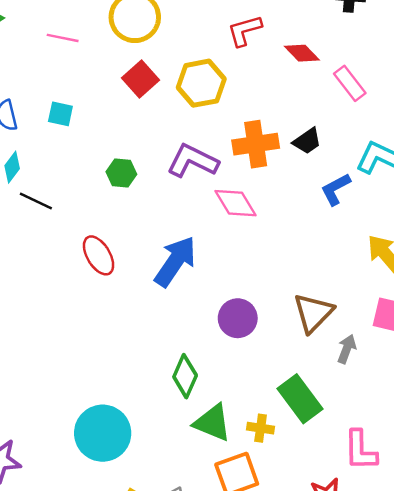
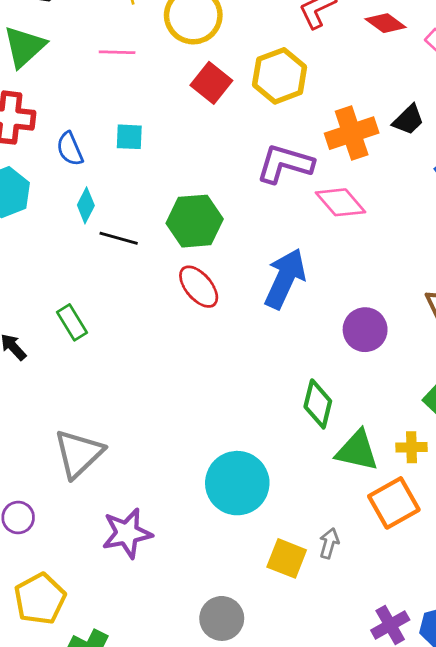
green hexagon: (121, 173) -> (195, 221), moved, size x1.6

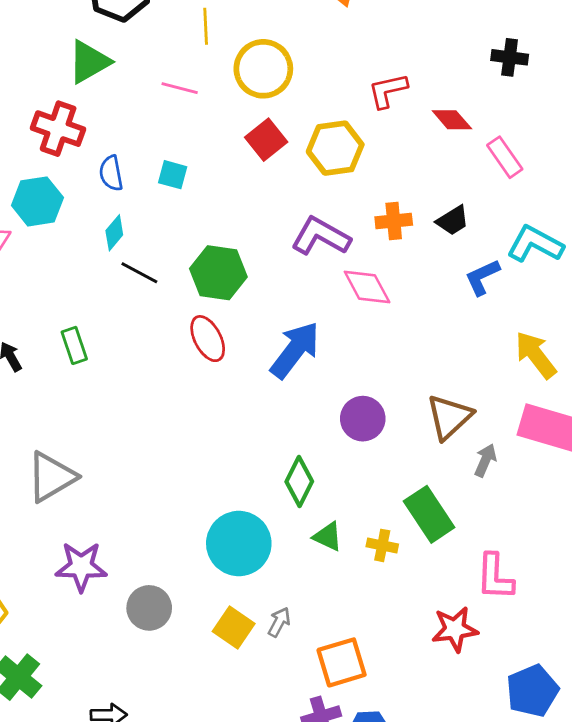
orange cross: (352, 133) -> (394, 221), size x0.7
green triangle: (357, 451) -> (328, 537), size x0.7
cyan circle: (237, 483) -> (239, 544), moved
orange square: (394, 503) -> (342, 662), moved
gray circle: (222, 618) -> (149, 608), moved

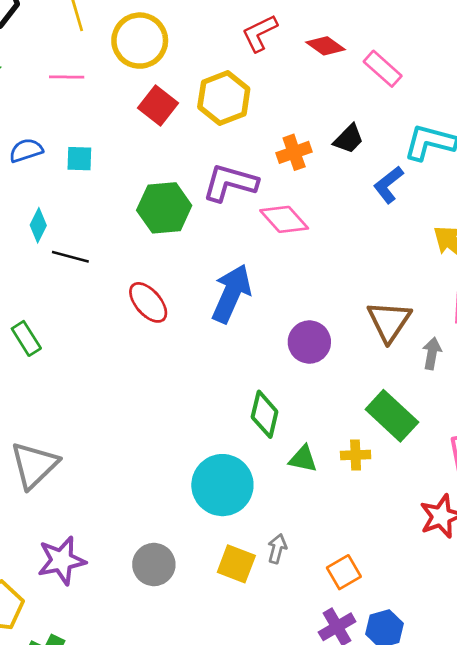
blue semicircle: (111, 173) -> (26, 150), moved, turned 96
green hexagon: (218, 273) -> (164, 208), moved
purple star: (81, 567) -> (62, 560), moved
orange square: (342, 662) -> (344, 572), size x0.7

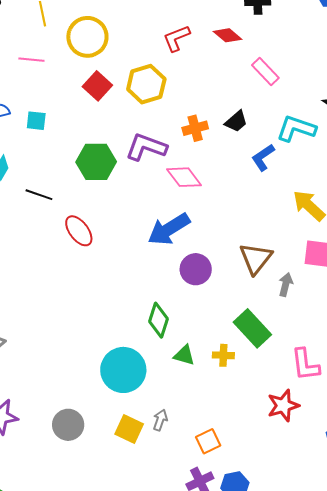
red diamond: (325, 46) -> (227, 35), moved
black line: (70, 257) -> (39, 195), moved
blue arrow: (231, 294) -> (169, 229), moved, turned -150

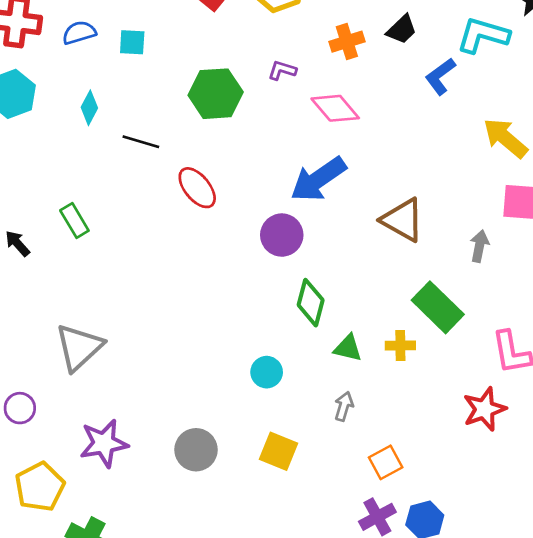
purple L-shape: (146, 147) -> (282, 70), size x0.5
brown triangle: (256, 258) -> (403, 220), moved, turned -36
purple circle: (196, 269) -> (282, 235), moved
cyan circle: (123, 370) -> (267, 372), size x0.5
gray arrow: (160, 420) -> (344, 406), moved

